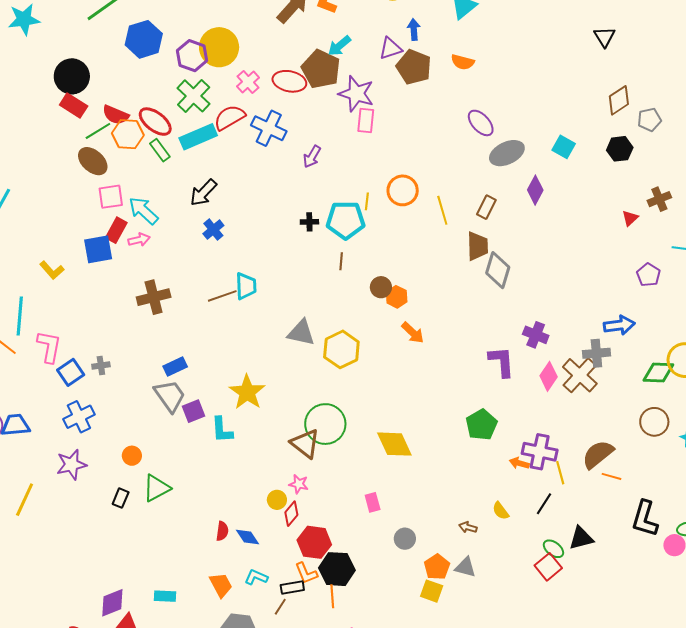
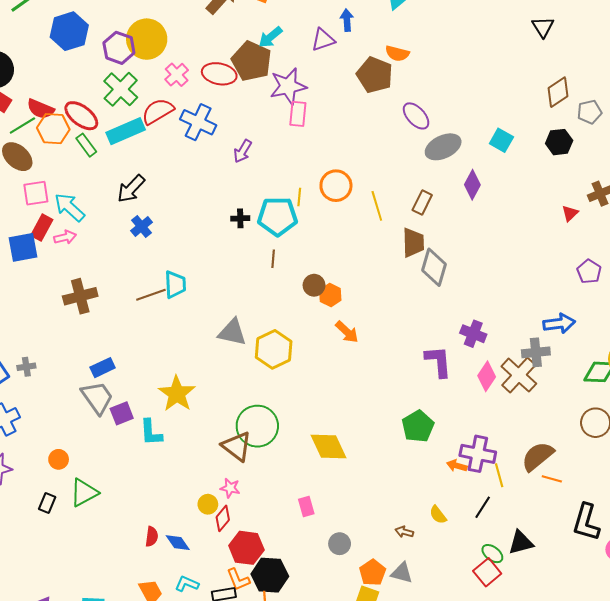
brown pentagon: (414, 67) -> (375, 75), moved
purple star: (356, 94) -> (288, 86), turned -30

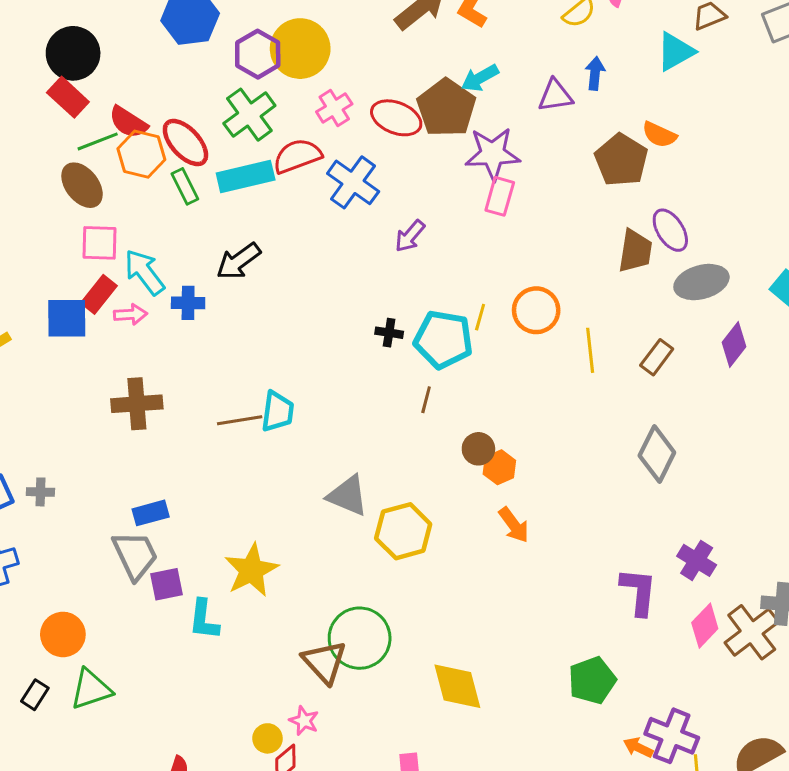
blue cross: (142, 227) -> (188, 303), moved, turned 30
brown trapezoid: (413, 243) -> (635, 251), moved
orange circle: (59, 459) -> (63, 634), size x1.5

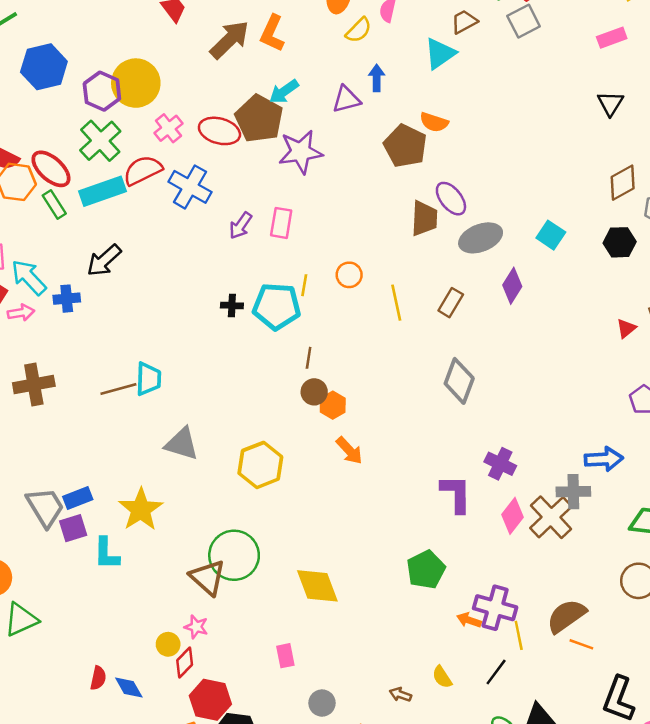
pink rectangle: (500, 196) -> (281, 223), moved
orange circle: (536, 310) -> (349, 275), size x0.7
brown line: (426, 400) -> (309, 358), moved
gray triangle: (348, 496) -> (182, 444), moved
blue rectangle: (151, 513) -> (78, 498), moved

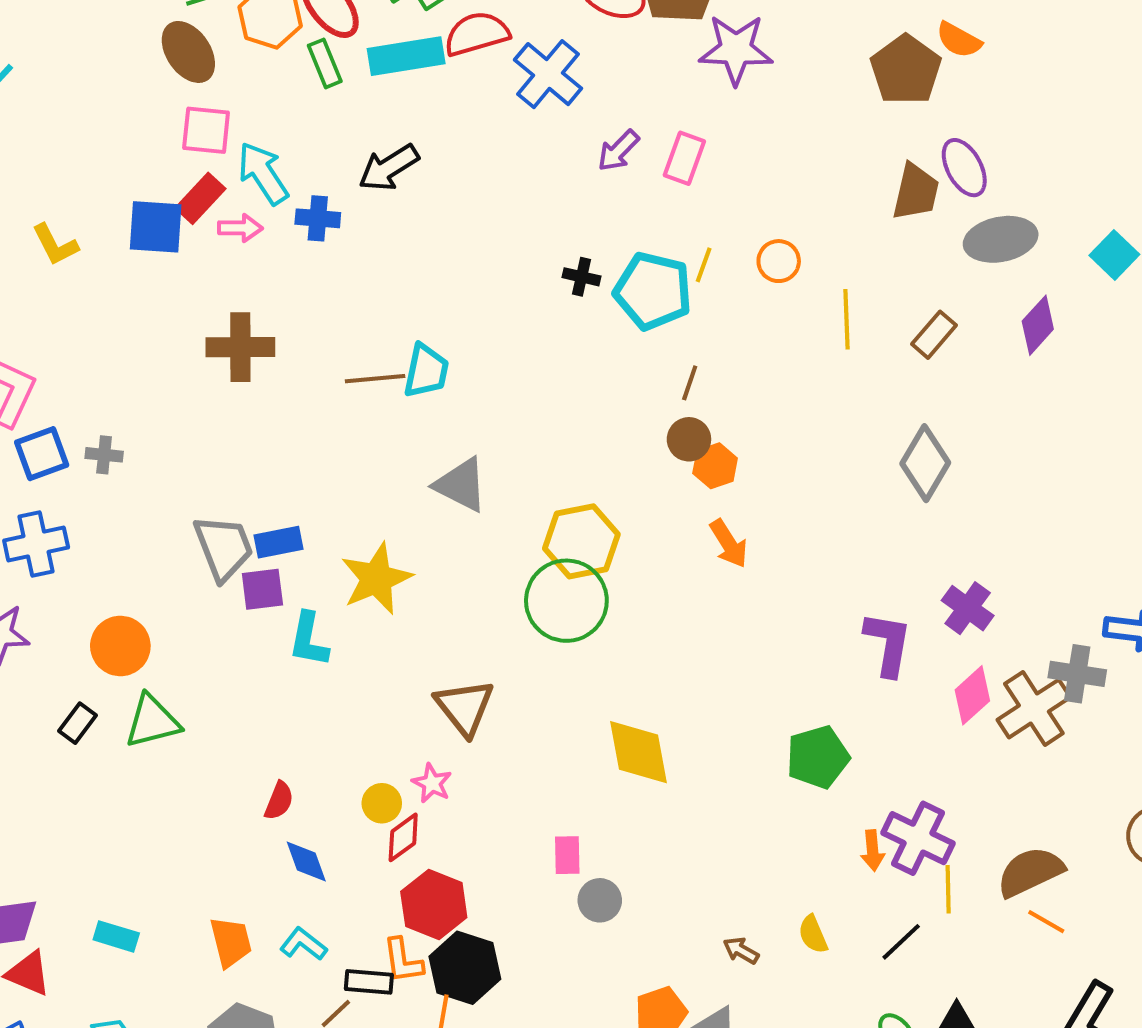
green circle: (234, 555) -> (566, 601), moved
orange arrow: (469, 620) -> (873, 851), turned -125
red semicircle: (98, 678) -> (279, 801), moved
gray circle: (322, 703) -> (600, 900), moved

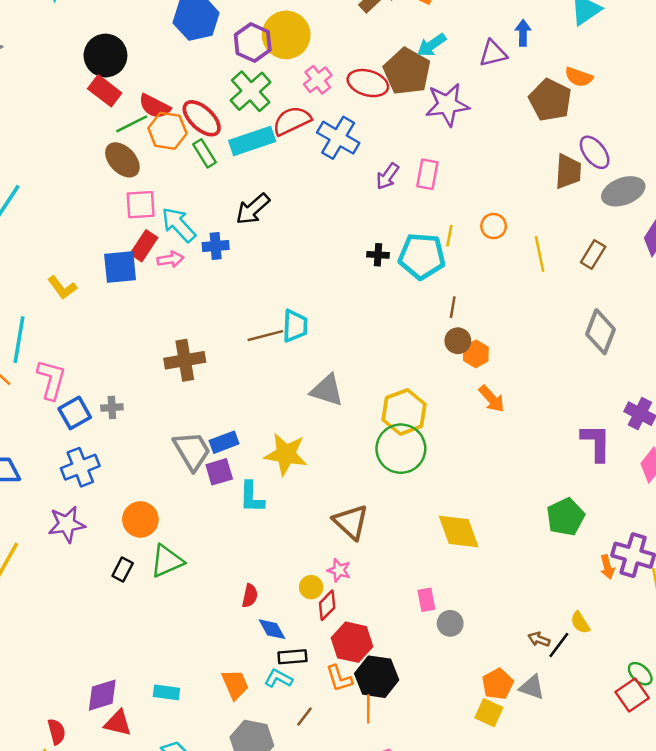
brown cross: (240, 347) -> (185, 360), moved
yellow star: (376, 579) -> (286, 454), turned -30
black line: (901, 942) -> (559, 645), moved
black rectangle: (369, 982) -> (292, 657), moved

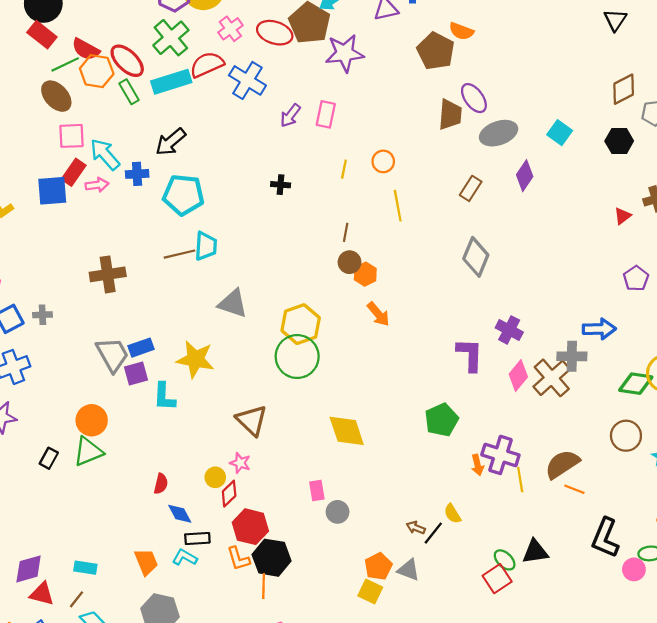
yellow line: (540, 254) -> (398, 206), moved
cyan pentagon: (422, 256) -> (183, 195), moved
orange circle: (140, 519) -> (92, 420), moved
brown line: (305, 717) -> (77, 599), moved

